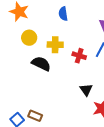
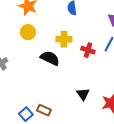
yellow circle: (29, 38) -> (28, 32), moved
black triangle: (86, 90) -> (83, 94), moved

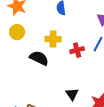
red cross: (88, 50) -> (77, 50), turned -32

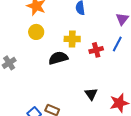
black semicircle: (39, 58) -> (58, 58), turned -42

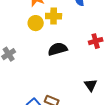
yellow cross: (72, 39) -> (54, 16), moved

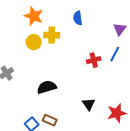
black semicircle: (58, 49) -> (47, 87), moved

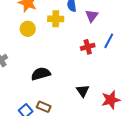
purple triangle: (120, 29) -> (92, 16), moved
yellow cross: (52, 35) -> (56, 19), moved

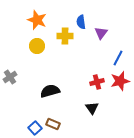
red cross: (88, 47) -> (97, 82), moved
red star: (111, 100) -> (120, 81), moved

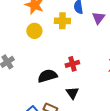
red cross: (97, 82) -> (72, 64), moved
black triangle: (92, 108) -> (72, 93), moved

